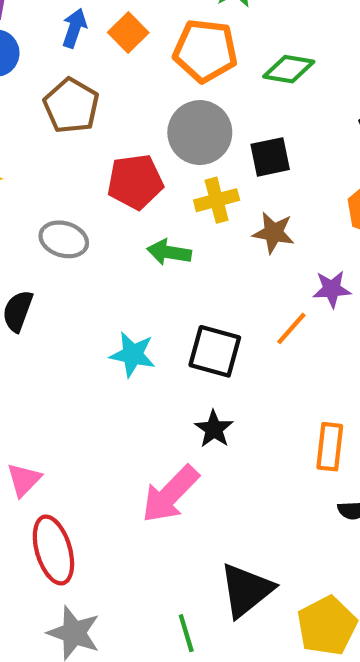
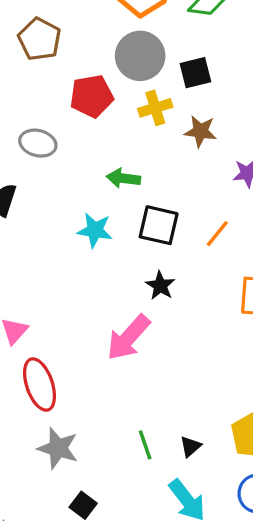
green arrow: (169, 252) -> (123, 178), moved
orange line: (291, 328) -> (217, 234), moved
black triangle: (246, 590) -> (190, 447), moved, size x0.5

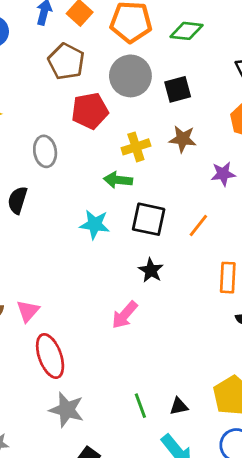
brown pentagon: (40, 39) -> (66, 61), moved
yellow cross: (155, 108) -> (136, 147), moved
gray ellipse: (38, 143) -> (45, 151), turned 68
pink arrow: (128, 338) -> (125, 315), size x0.7
black triangle: (190, 447) -> (179, 406), turned 30

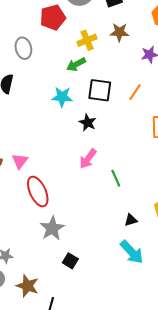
green arrow: (118, 180) -> (76, 64), turned -30
black star: (151, 270) -> (88, 123), moved
green line: (140, 406) -> (116, 178), moved
gray star: (67, 410) -> (52, 228), turned 30

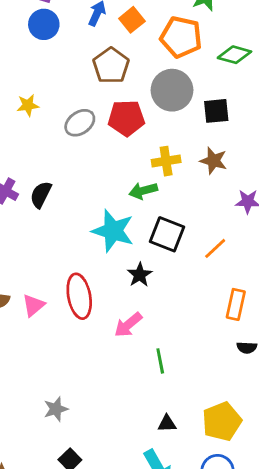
gray ellipse: (23, 48) -> (80, 123), moved, turned 55
cyan star: (62, 97) -> (113, 231), size x1.4
red ellipse: (38, 191) -> (79, 296), moved
gray star: (52, 228) -> (56, 409), size x0.7

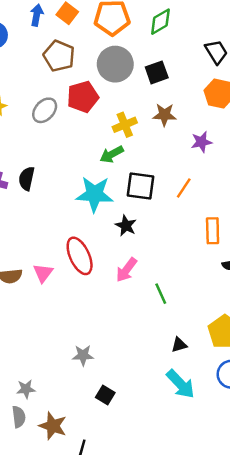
green diamond: (234, 55) -> (160, 22), turned -32
gray star: (56, 409) -> (83, 355), turned 30

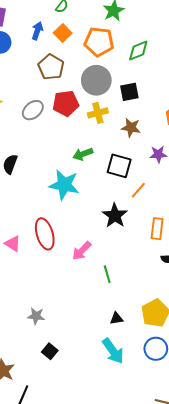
yellow cross: (125, 125) -> (98, 113), moved
black square: (141, 186) -> (119, 166), moved
black star: (126, 226) -> (115, 216), moved, size x1.4
pink triangle: (43, 273) -> (13, 244), turned -42

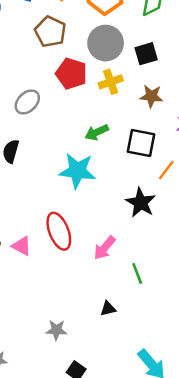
red pentagon: (66, 103) -> (71, 74), turned 30
gray ellipse: (33, 110) -> (27, 102), moved
black triangle: (116, 319) -> (108, 309), moved

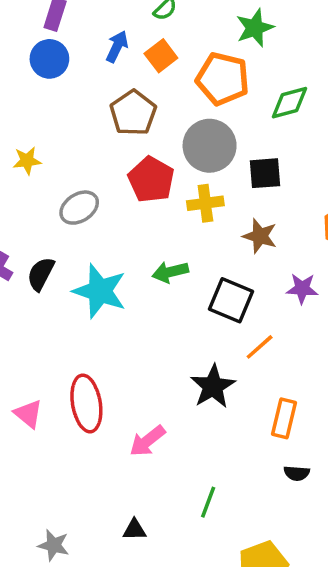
cyan star: (77, 171) -> (100, 291), moved
green line: (137, 273) -> (208, 502), moved, turned 30

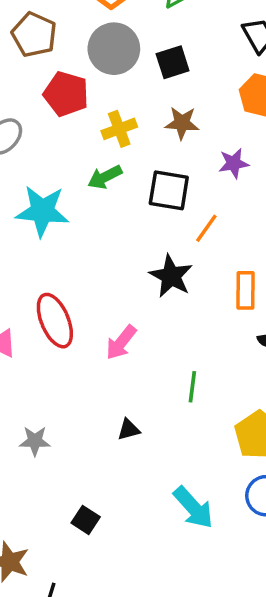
yellow cross: (205, 203) -> (119, 129), moved
gray star: (54, 545) -> (35, 441), moved

